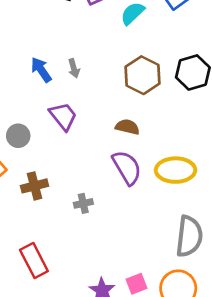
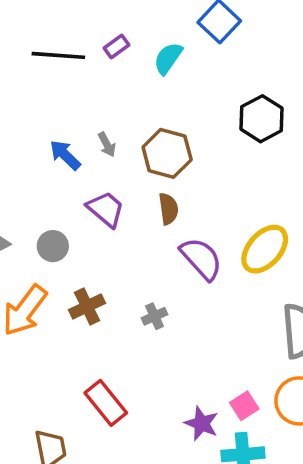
brown hexagon: (142, 75) -> (167, 153), moved
brown semicircle: (127, 127) -> (168, 209), moved, turned 80
yellow ellipse: (176, 170) -> (265, 249), turned -36

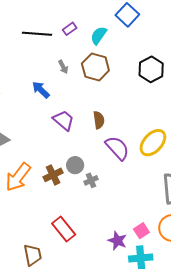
gray arrow: (107, 145) -> (63, 67), moved
brown hexagon: (167, 153) -> (95, 67), moved
gray circle: (53, 246) -> (75, 165), moved

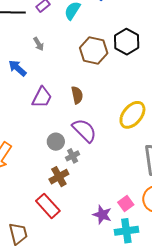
brown hexagon: (95, 67) -> (94, 51), moved
purple trapezoid: (64, 120) -> (42, 97), turned 80
purple semicircle: (117, 148) -> (84, 130), moved
brown cross: (53, 175) -> (59, 177), moved

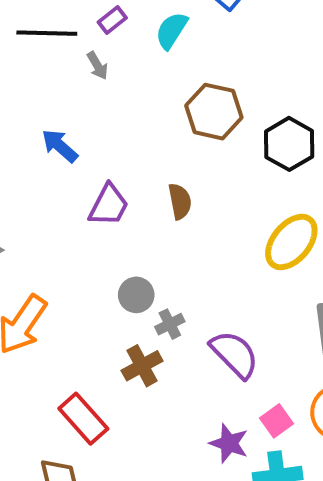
black hexagon: (127, 42) -> (289, 144), moved
gray arrow: (39, 44) -> (97, 66), moved
purple semicircle: (84, 130) -> (234, 354), moved
red rectangle: (48, 206) -> (83, 419), moved

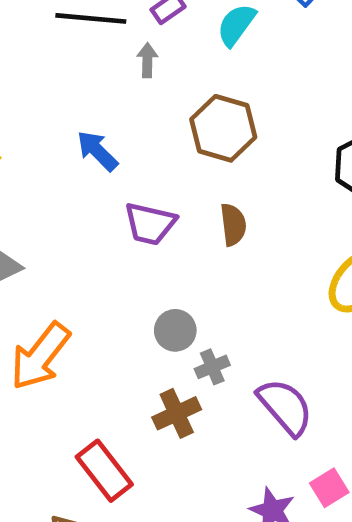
gray arrow: (97, 66) -> (147, 60), turned -152
brown hexagon: (214, 112) -> (223, 128), moved
purple trapezoid: (109, 205) -> (150, 224), turned 72

